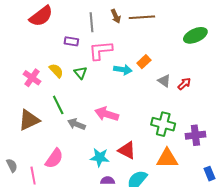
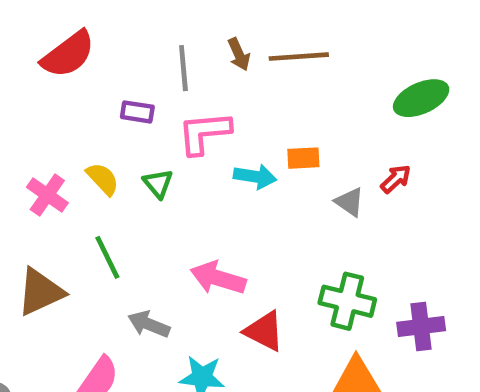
orange rectangle: (144, 62) -> (303, 158), turned 40
red arrow: (184, 84) -> (396, 179), moved
gray arrow: (76, 124) -> (149, 324), moved
red triangle: (127, 150) -> (264, 331), moved

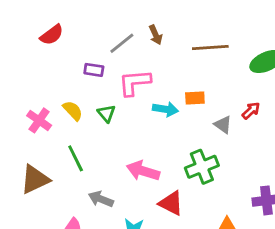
red semicircle: (68, 54) -> (52, 35), size x0.7
brown line: (299, 57) -> (210, 47), moved
gray line: (183, 68) -> (122, 43), turned 56
green cross: (347, 301) -> (202, 167), moved, turned -36

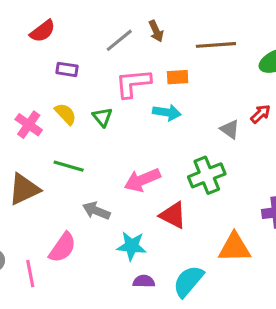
purple rectangle: (94, 70) -> (67, 69), moved
orange rectangle: (195, 98) -> (178, 77), moved
green line: (76, 158) -> (69, 166), turned -48
pink arrow: (143, 171) -> (142, 180), turned -40

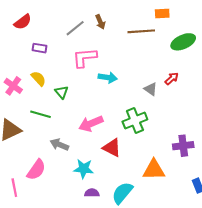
orange rectangle: (178, 77) -> (162, 13), moved
green triangle: (102, 117) -> (62, 92), moved

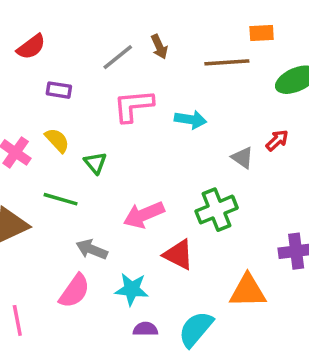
cyan arrow: (108, 77) -> (191, 120), moved
pink semicircle: (36, 170) -> (74, 291), moved

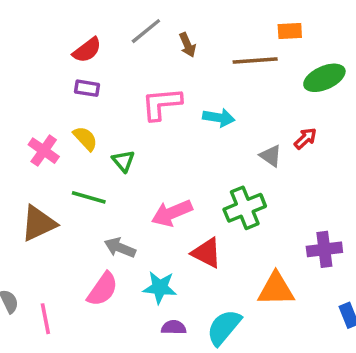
red semicircle: (31, 47) -> (87, 50), moved
gray line: (118, 57) -> (146, 31), moved

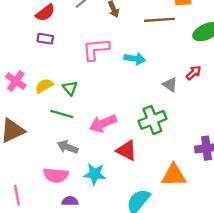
yellow semicircle: (85, 138) -> (44, 86), moved, turned -78
green line: (89, 197) -> (62, 114), moved
pink semicircle: (103, 289) -> (56, 175), turned 60
purple semicircle: (174, 327) -> (70, 201), moved

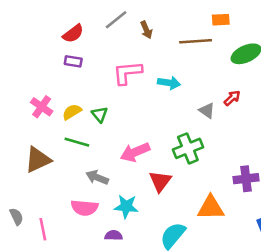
green line: (62, 114) -> (77, 142), moved
red triangle: (127, 151) -> (160, 181), turned 40
purple semicircle: (70, 201) -> (114, 235), moved

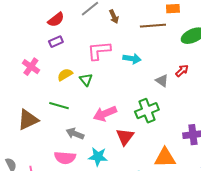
purple rectangle: (73, 61) -> (56, 42), turned -32
pink cross: (42, 107) -> (31, 67), moved
yellow semicircle: (72, 112) -> (65, 75), moved
green triangle: (100, 114) -> (86, 80), moved

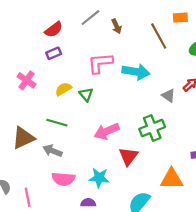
brown line: (153, 26) -> (159, 36), turned 65
cyan arrow: (132, 59) -> (136, 72), size x1.4
gray arrow: (75, 134) -> (53, 151), moved

